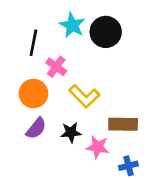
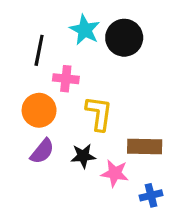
pink cross: (56, 67) -> (66, 79), turned -30
yellow L-shape: (84, 96) -> (99, 113), turned -128

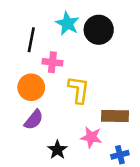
black star: (83, 156) -> (57, 150), moved, turned -30

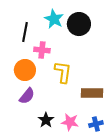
pink star: (91, 137) -> (70, 122), moved

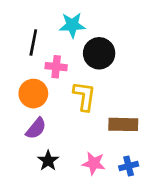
cyan star: (54, 19) -> (72, 25), turned -30
black circle: (79, 24) -> (99, 53), moved
black star: (46, 120) -> (48, 161), moved

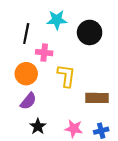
black circle: (99, 53) -> (90, 32), moved

